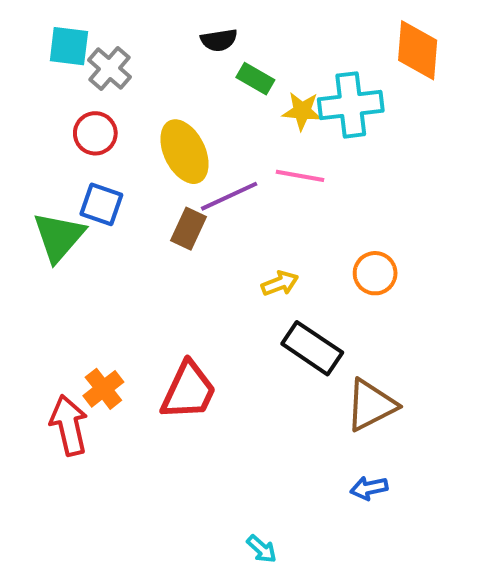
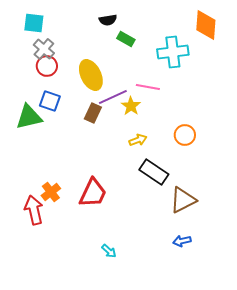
gray cross: (109, 68) -> (44, 49), moved
yellow star: (302, 111) -> (131, 106), moved, turned 30
green triangle: (59, 237) -> (29, 117), turned 36
cyan arrow: (262, 549) -> (109, 251), moved

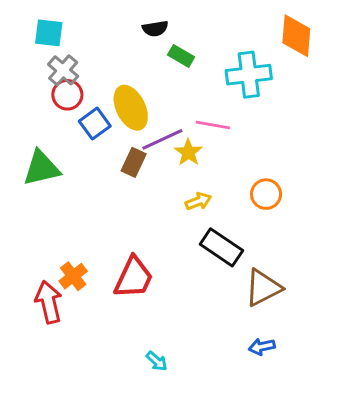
blue square: (50, 101) -> (95, 124), moved, turned 35

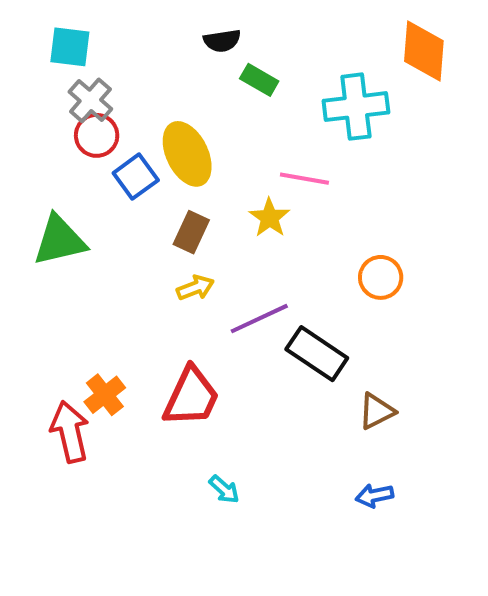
purple line: (162, 139) -> (259, 319), moved
yellow arrow: (198, 201) -> (195, 288), moved
brown triangle: (263, 288) -> (376, 411), size x0.7
cyan arrow: (157, 361) -> (224, 489), moved

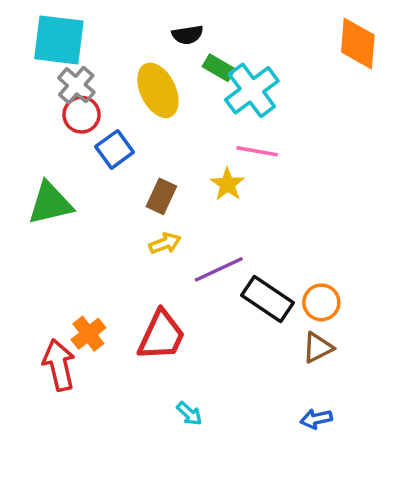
cyan square: (70, 47) -> (59, 40), size x1.5
cyan cross: (356, 107) -> (252, 90), moved, turned -30
yellow ellipse: (187, 154) -> (158, 90), moved
orange circle: (381, 277) -> (321, 302), moved

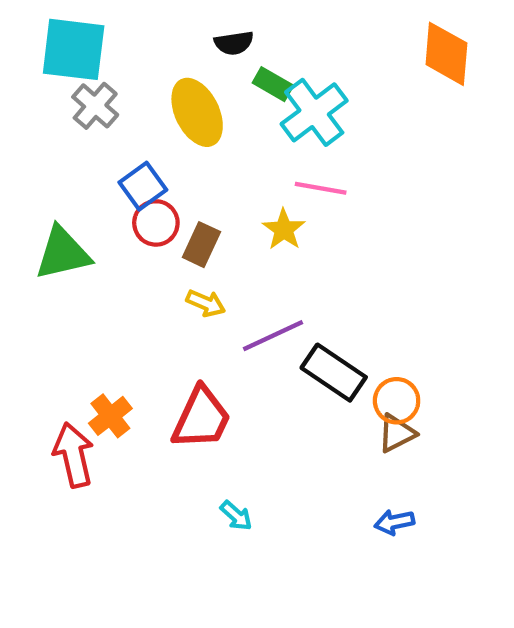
red circle: (81, 115) -> (156, 223), moved
yellow arrow: (165, 243) -> (206, 303), turned 44
orange circle: (321, 302) -> (397, 401), moved

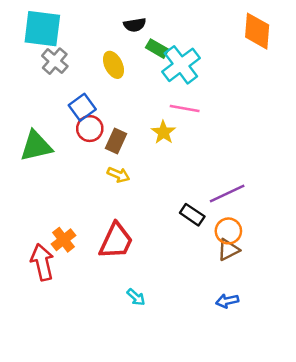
yellow ellipse: (197, 112) -> (113, 65), size x0.7
purple line: (273, 336) -> (227, 193), moved
black rectangle: (334, 373) -> (192, 215), size x0.7

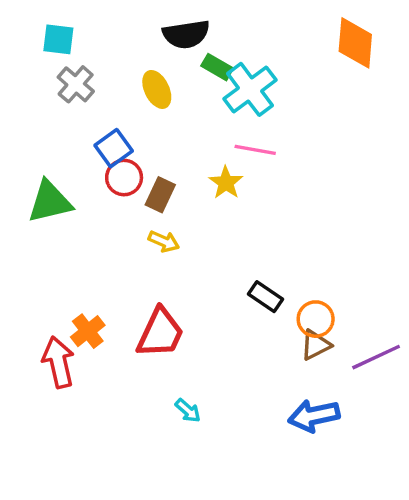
black semicircle: (135, 25) -> (186, 34), size x1.5
cyan square: (42, 29) -> (58, 39), size x0.6
purple line: (227, 193) -> (376, 357), moved
blue arrow: (227, 301) -> (314, 416), size x1.6

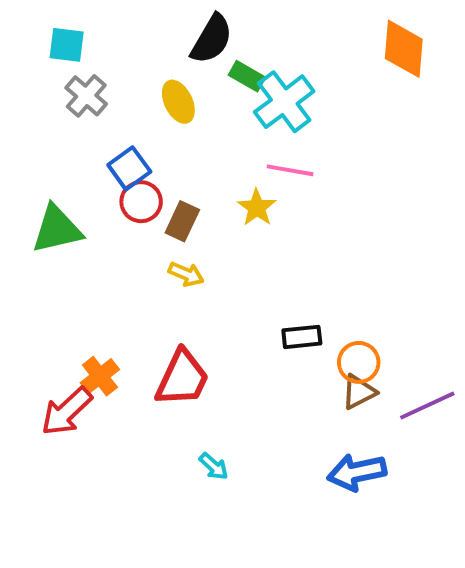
black semicircle: (186, 34) -> (212, 39), turned -51
black rectangle: (266, 297) -> (302, 337), turned -40
red arrow: (58, 362) -> (67, 411), turned -120

